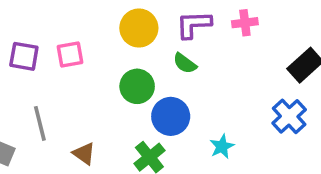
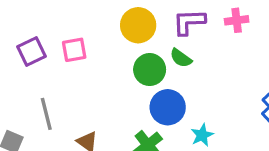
purple square: (24, 56) -> (31, 51), turned -36
green circle: (137, 86) -> (150, 70), moved
cyan star: (222, 146) -> (202, 135), moved

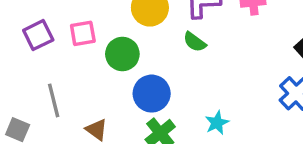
green circle: (150, 70) -> (122, 54), moved
blue circle: (168, 107) -> (152, 94), moved

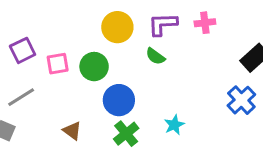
pink square: (83, 33) -> (58, 64), moved
gray line: (54, 100) -> (21, 97), moved, turned 72

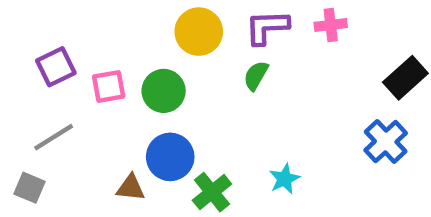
green semicircle: (155, 56) -> (256, 76), turned 84
blue circle: (119, 100) -> (170, 157), moved
brown triangle: (72, 131) -> (131, 188), turned -30

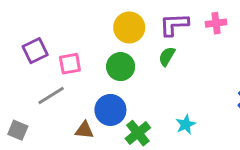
green circle: (164, 91) -> (121, 67), moved
gray line: (54, 137) -> (51, 95), moved

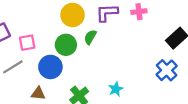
green semicircle: (167, 56) -> (90, 37), moved
blue circle: (110, 110) -> (50, 67), moved

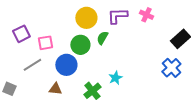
pink cross: (139, 12) -> (146, 15), turned 32
cyan star: (116, 89) -> (115, 78), moved

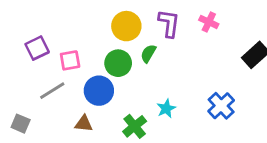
purple L-shape: (117, 16) -> (169, 23), turned 100
blue cross: (171, 68) -> (221, 106), moved

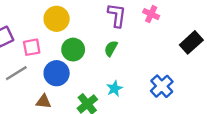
yellow circle: (126, 26) -> (57, 19), moved
green semicircle: (148, 54) -> (111, 48), moved

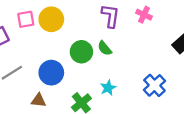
pink square: (32, 47) -> (26, 19), moved
green semicircle: (111, 48) -> (105, 48), turned -70
green circle: (73, 50) -> (81, 52), moved

